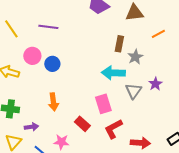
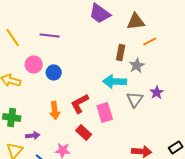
orange line: (158, 34) -> (150, 41), moved
red L-shape: (113, 129) -> (80, 103), moved

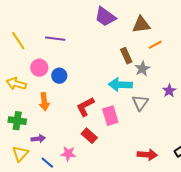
brown rectangle: (121, 52) -> (126, 56), turned -35
purple star: (157, 92) -> (169, 91), moved
orange arrow: (55, 110) -> (44, 102), moved

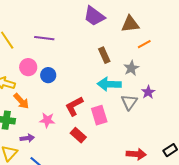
brown rectangle: (126, 56) -> (104, 55), moved
purple star: (169, 91) -> (148, 92), moved
orange arrow: (44, 102) -> (21, 101), moved, turned -36
pink star: (68, 154) -> (47, 120), moved

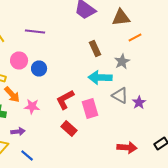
purple star: (148, 92) -> (139, 102), moved
gray triangle: (129, 102) -> (120, 96), turned -36
pink star: (47, 120) -> (32, 106), moved

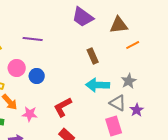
gray star: (122, 62) -> (129, 81), moved
pink rectangle: (90, 108) -> (114, 126), moved

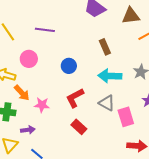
blue circle: (37, 76) -> (69, 66), moved
gray triangle: (118, 103) -> (107, 103), moved

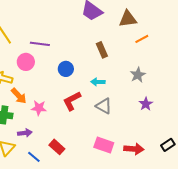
purple line: (45, 30) -> (40, 44), moved
cyan arrow: (110, 76) -> (98, 82), moved, size x0.6
pink rectangle: (126, 117) -> (104, 145), moved, turned -54
red rectangle: (79, 127) -> (57, 147), moved

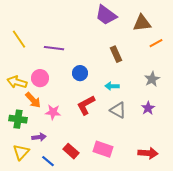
pink circle: (26, 62) -> (40, 78), moved
purple star: (146, 104) -> (148, 108), moved
pink rectangle: (104, 145) -> (103, 149), moved

